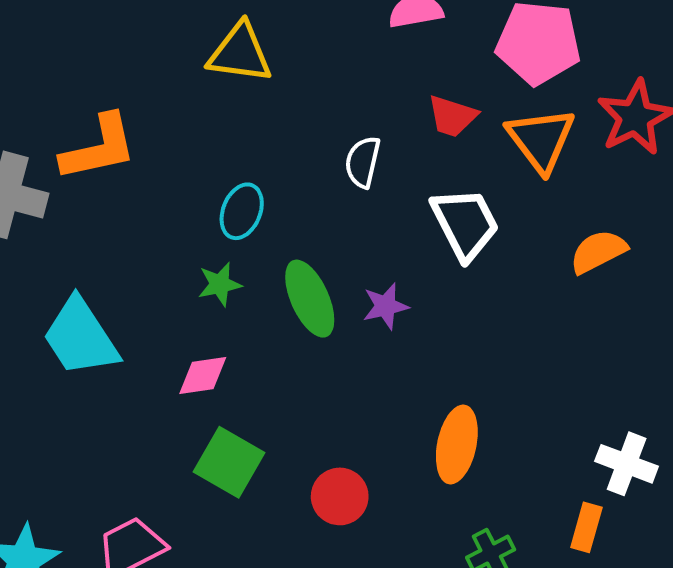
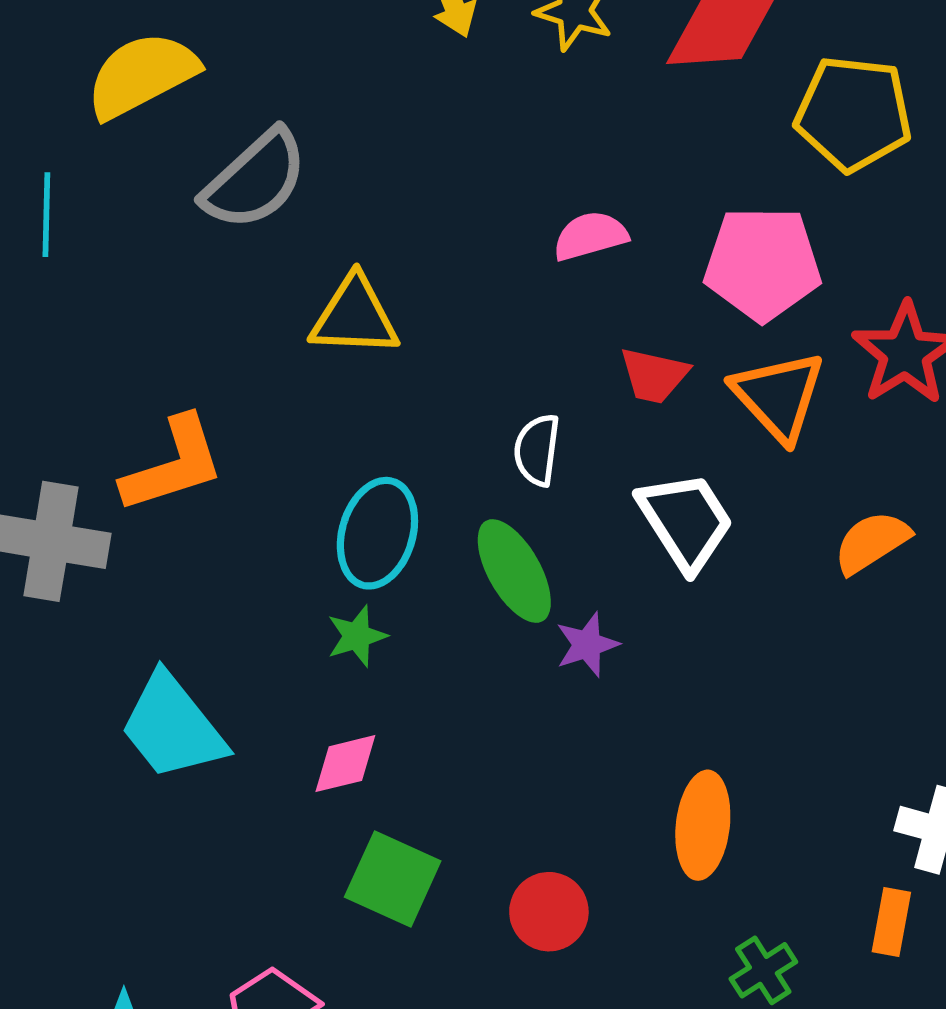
cyan ellipse: (242, 211) -> (377, 533), size x1.4
green ellipse: (310, 299) -> (514, 571), moved

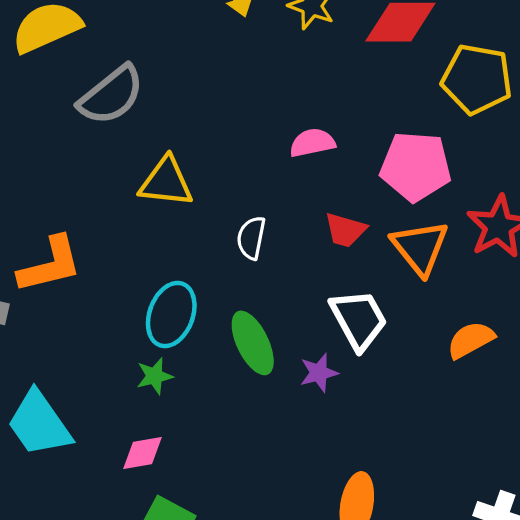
white semicircle: (537, 450) -> (251, 238), moved
purple star: (587, 645) -> (319, 373), moved

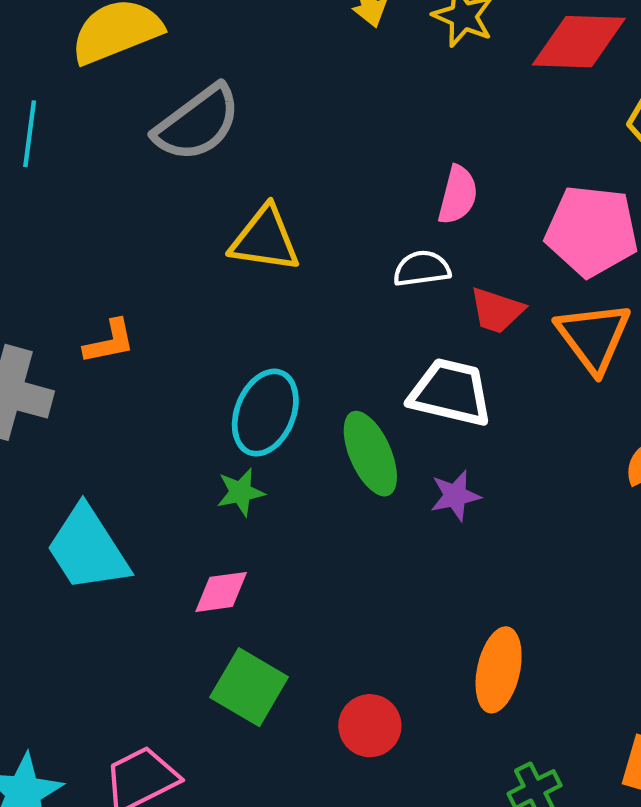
pink semicircle: (312, 143) -> (458, 195), turned 114
white semicircle: (251, 238) -> (422, 269), moved, turned 69
orange L-shape: (50, 265) -> (109, 342), size x0.6
white trapezoid: (359, 320) -> (450, 392), moved, turned -50

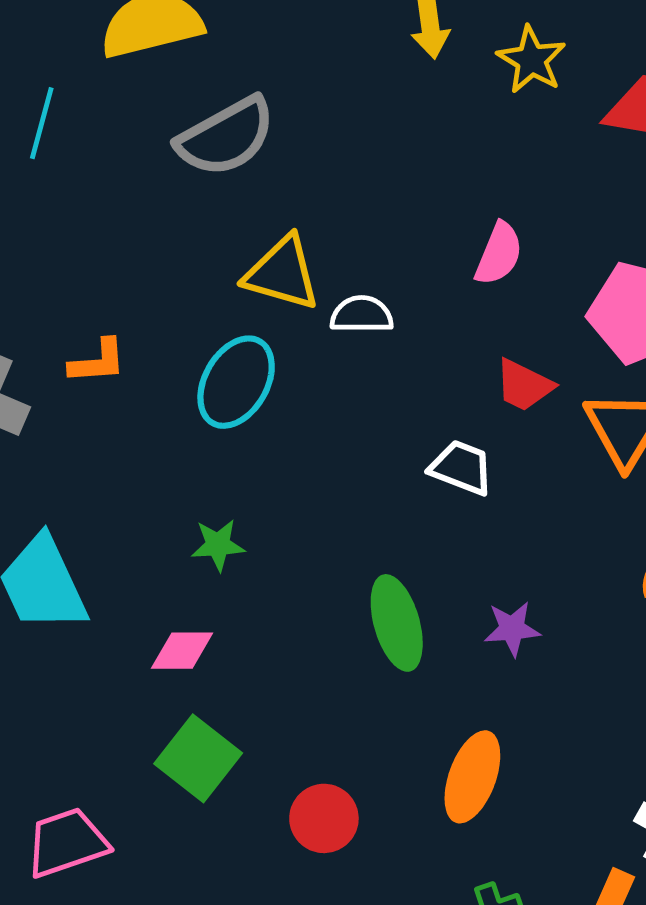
white semicircle: (422, 269) -> (362, 315), moved
white trapezoid: (450, 392) -> (461, 468), size x0.7
cyan ellipse: (265, 413) -> (236, 382), moved
green ellipse: (370, 454) -> (397, 623), moved
purple star: (455, 496) -> (512, 629), moved

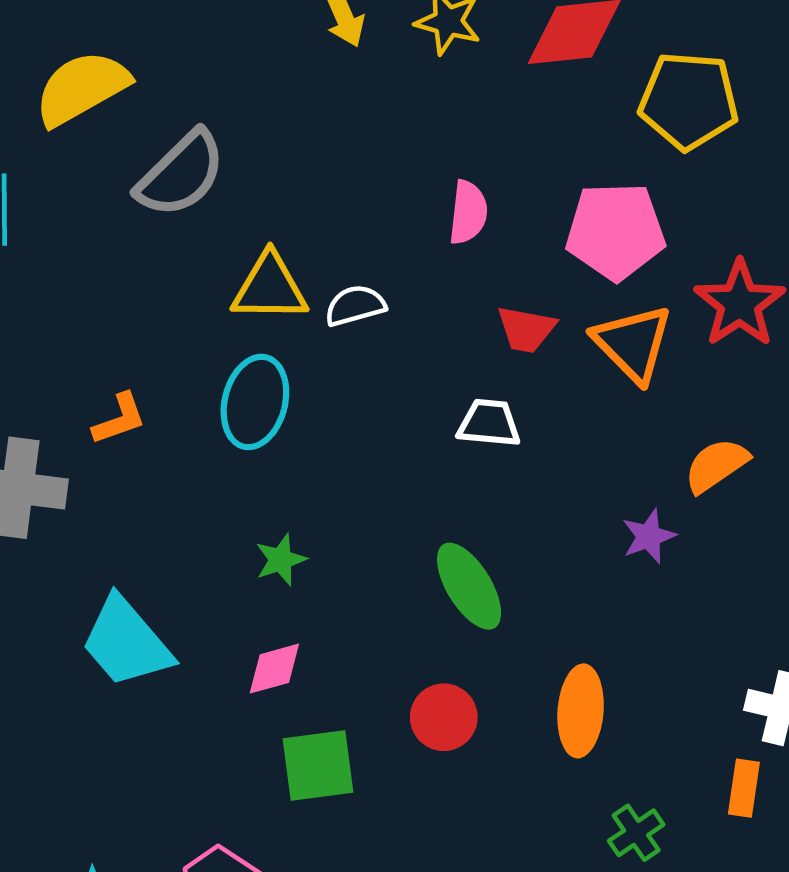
purple star: (512, 629) -> (649, 536), moved
green square: (198, 758) -> (318, 766), turned -30
red circle: (324, 818) -> (444, 717), moved

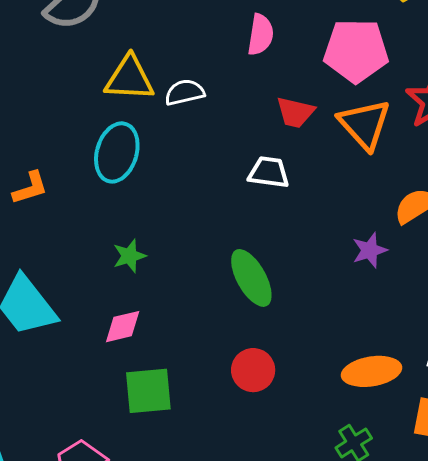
orange L-shape: (119, 419) -> (30, 188), moved
orange ellipse: (581, 711) -> (372, 371), moved, turned 74
red circle: (444, 717) -> (253, 370), moved

